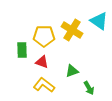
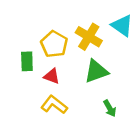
yellow pentagon: (44, 36) -> (54, 44), turned 30
green triangle: (72, 71) -> (96, 71), moved, size x1.5

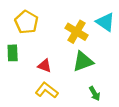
yellow pentagon: (54, 44) -> (26, 22), moved
green rectangle: (27, 61) -> (13, 53), moved

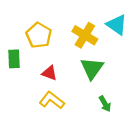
yellow pentagon: (26, 22) -> (39, 35), moved
green triangle: (83, 61) -> (92, 68), turned -35

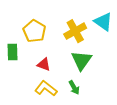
yellow cross: (85, 35) -> (75, 31), turned 30
green arrow: (105, 104) -> (74, 87), moved

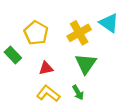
green rectangle: (13, 52) -> (13, 55), turned -42
red triangle: (44, 65) -> (46, 68), turned -32

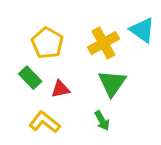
green rectangle: (13, 55) -> (30, 78), moved
yellow L-shape: (48, 94) -> (45, 122), moved

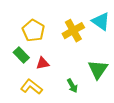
green triangle: (112, 83) -> (98, 69), moved

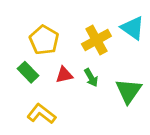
red triangle: (43, 63) -> (64, 75), moved
green arrow: (72, 86) -> (91, 78), moved

